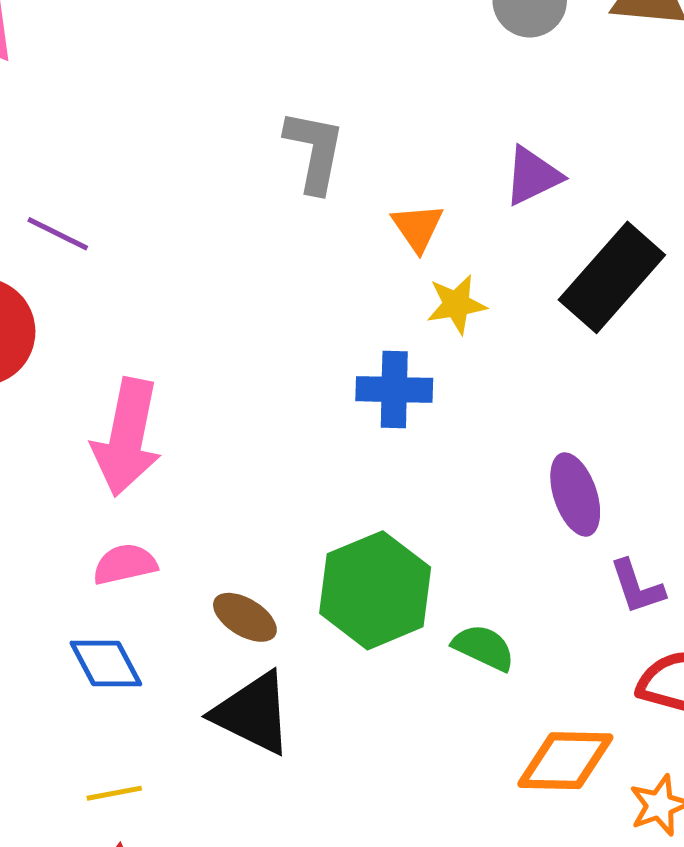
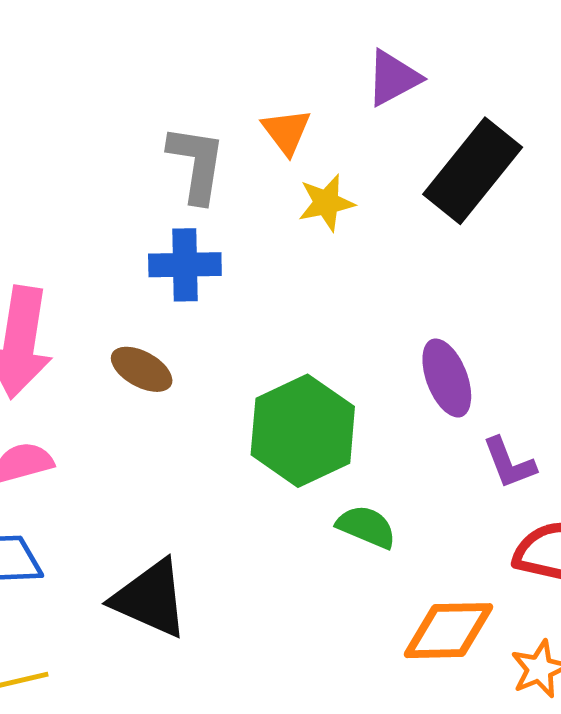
gray L-shape: (315, 151) -> (197, 164), moved
blue cross: (394, 390) -> (185, 265), moved
green hexagon: (375, 590) -> (303, 431), moved
brown ellipse: (245, 617) -> (142, 369), moved

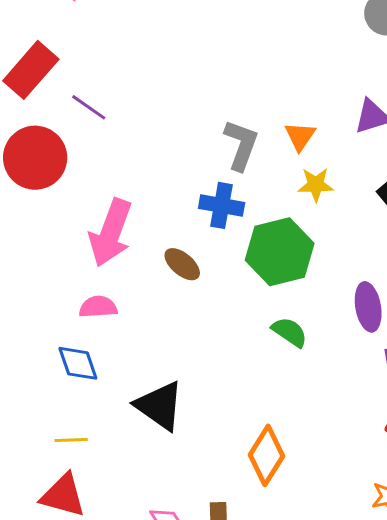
green hexagon: (303, 431) -> (280, 252), moved
green semicircle: (366, 527) -> (290, 332), moved
orange diamond: (448, 631) -> (267, 455), moved, turned -68

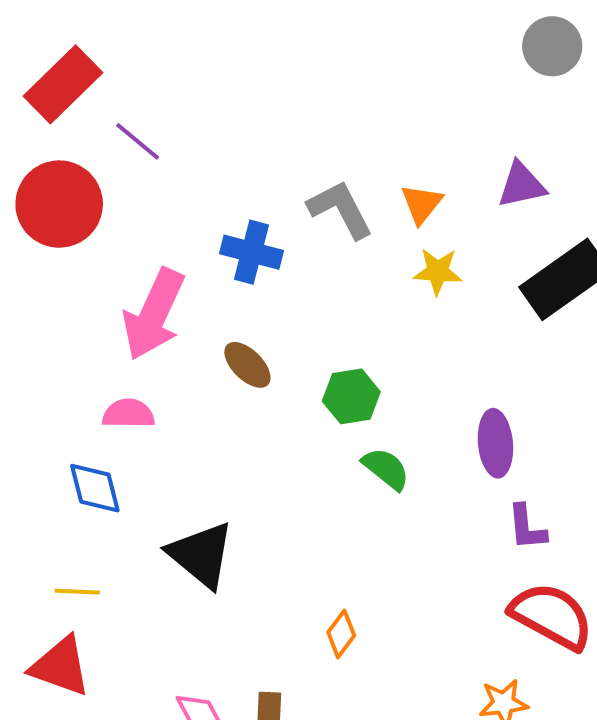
gray L-shape: (241, 145) -> (340, 209), turned -52
blue cross: (222, 205) -> (251, 252), moved
green hexagon: (280, 252) -> (351, 396), moved, size x0.6
orange diamond: (267, 455) -> (341, 634), size x0.6

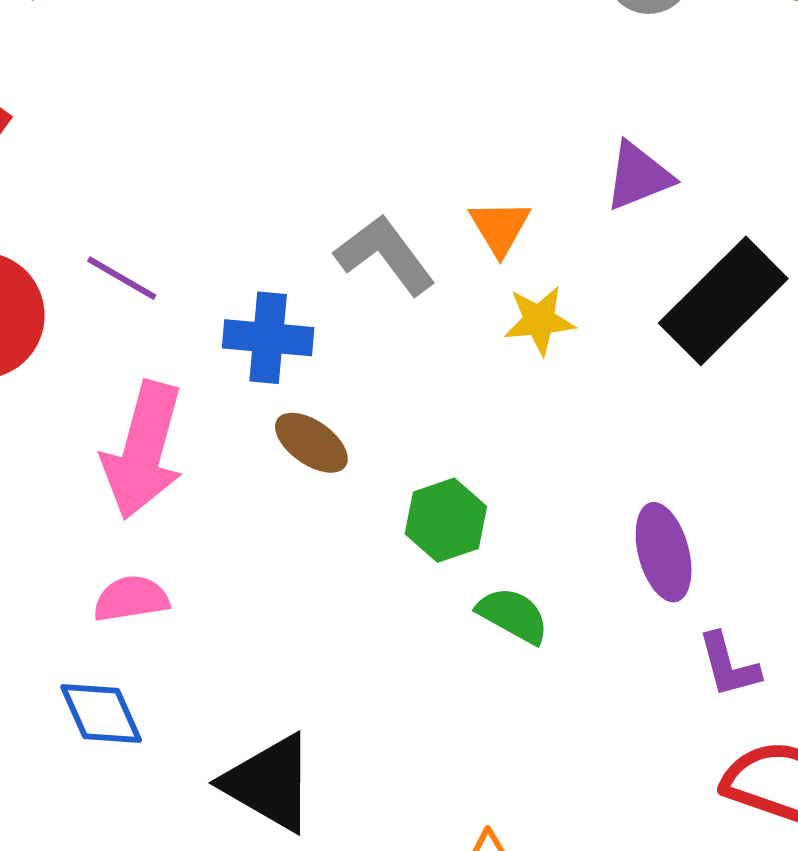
purple line: (138, 141) -> (122, 278), moved
brown ellipse: (247, 365) -> (311, 443), moved

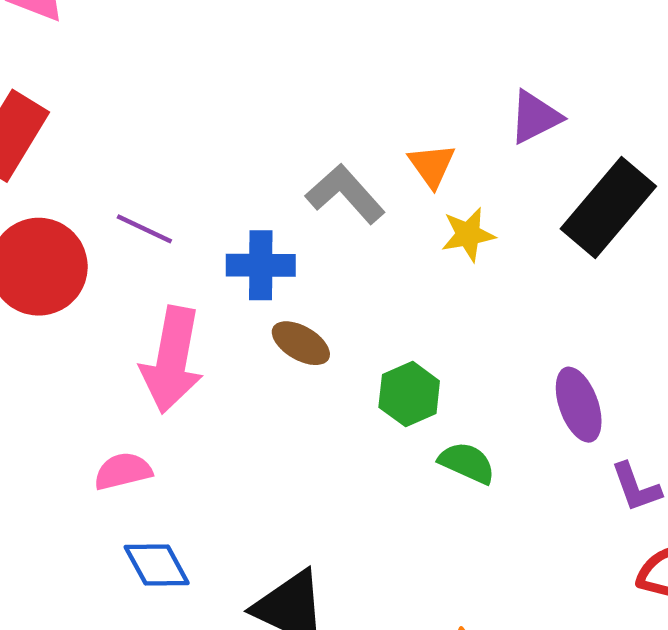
pink semicircle: (131, 599) -> (123, 471), moved

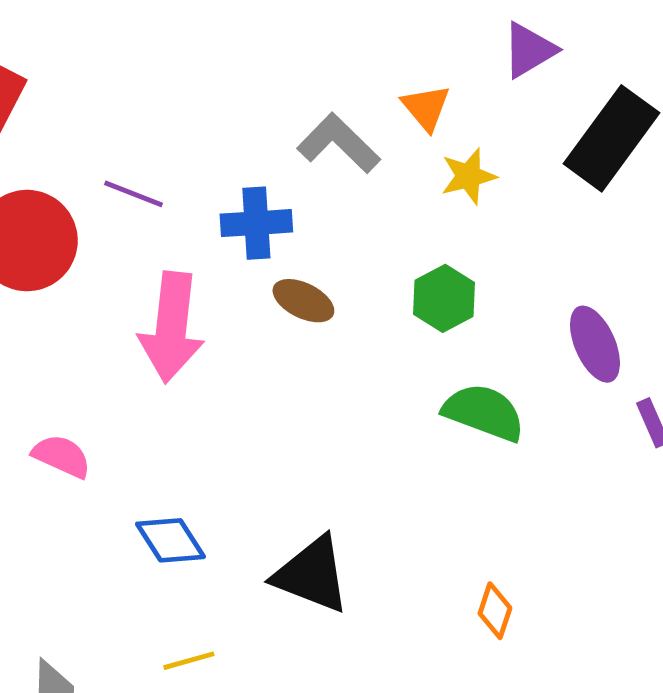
green hexagon: (409, 394) -> (444, 298), moved
green semicircle: (467, 463) -> (484, 412), size x1.4
pink semicircle: (123, 471) -> (62, 456), moved, turned 42

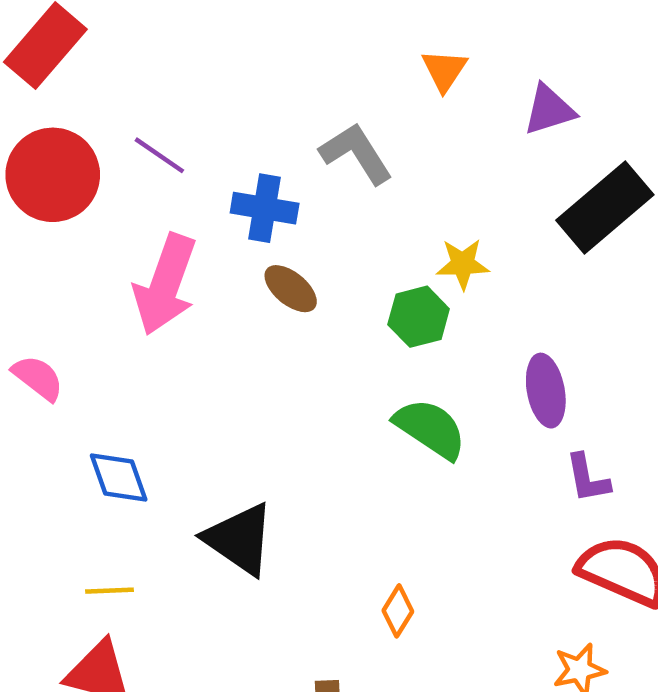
orange triangle: (426, 107) -> (444, 70), moved
yellow star: (468, 176) -> (463, 264), moved

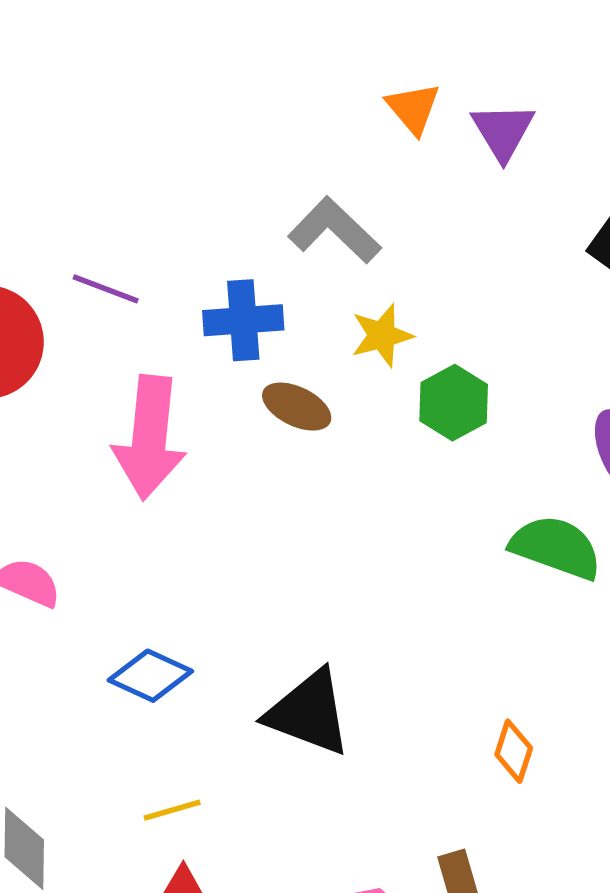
purple triangle: (549, 110) -> (503, 131), moved, turned -30
yellow star: (463, 264) -> (382, 335), moved
green semicircle: (430, 429) -> (556, 547), moved
blue diamond: (119, 477) -> (150, 676), turned -32

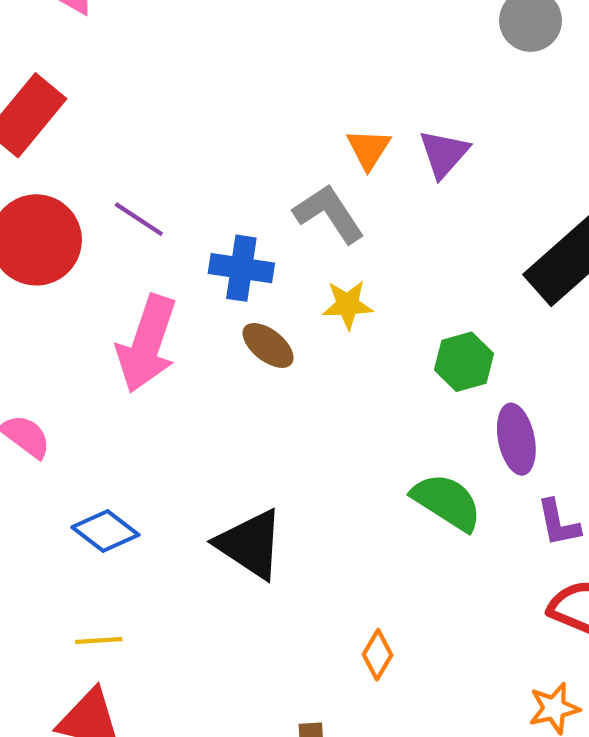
orange triangle: (413, 108) -> (369, 149), moved
purple triangle: (503, 131) -> (444, 154), moved
green hexagon: (454, 403) -> (464, 362), moved
black triangle: (309, 713) -> (250, 544), moved

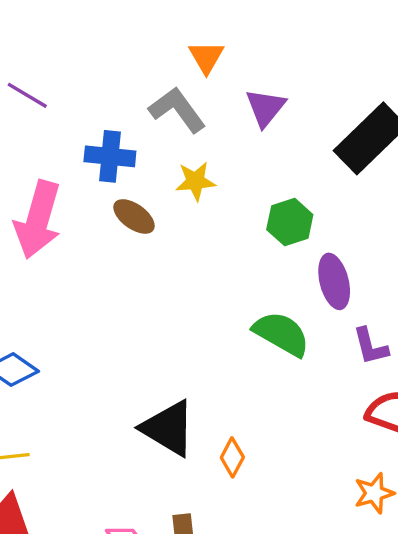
purple triangle: (444, 154) -> (265, 108), moved
purple line: (139, 219) -> (27, 95), moved
black triangle: (250, 544) -> (168, 428), moved

